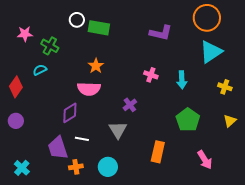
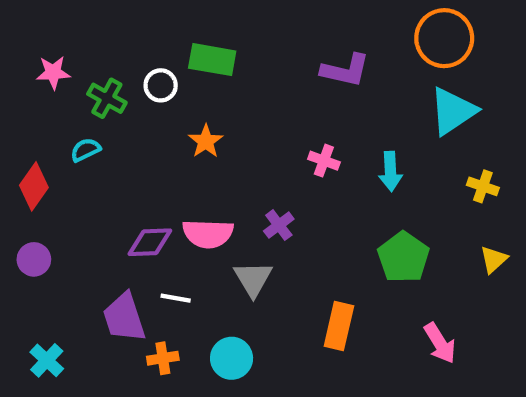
white circle: (77, 20) -> (161, 85), moved
pink semicircle: (89, 89) -> (208, 234), moved
purple diamond: (70, 113) -> (150, 242), turned 30

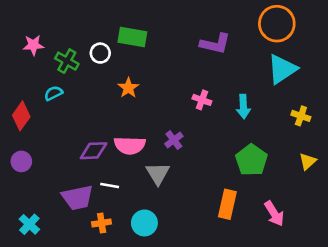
purple trapezoid: (124, 317) -> (78, 198), turned -84
orange rectangle: (339, 326) -> (227, 204), moved

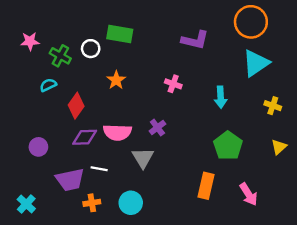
pink cross: (202, 100) -> (173, 84), moved
red diamond: (21, 116) -> (76, 106), moved
purple circle: (21, 161) -> (38, 147), moved

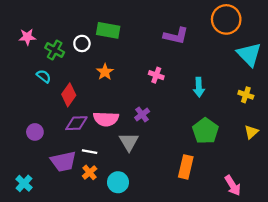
cyan triangle: (256, 63) -> (249, 54), moved, turned -40
cyan semicircle: (48, 85) -> (44, 76), turned 64
pink arrow: (248, 194) -> (233, 186), moved
orange cross: (92, 203) -> (90, 172), moved, turned -32

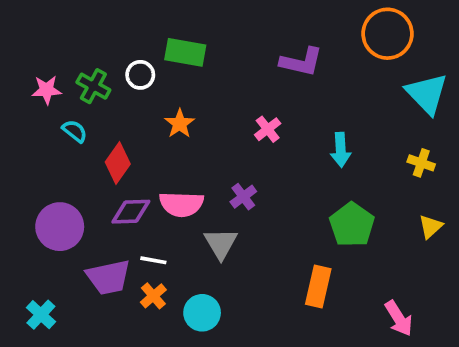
pink star: (27, 37) -> (47, 90), moved
pink cross: (156, 75) -> (268, 129), turned 32
purple circle: (35, 132) -> (60, 227), size x1.6

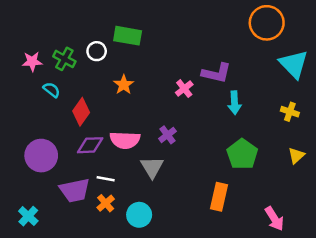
purple L-shape: (301, 62) -> (216, 73), moved

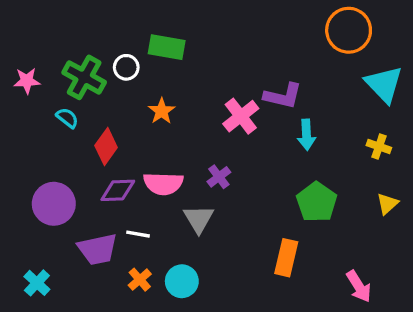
green cross: (64, 59) -> (84, 77), size x1.4
pink star: (32, 61) -> (27, 81), moved
pink cross: (184, 89) -> (241, 116), size x1.5
orange cross: (106, 203) -> (140, 280), moved

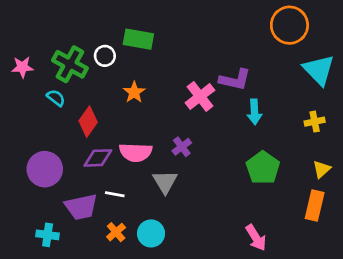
yellow cross: (379, 146) -> (315, 122), turned -30
orange rectangle: (286, 258) -> (315, 205), moved
cyan cross: (37, 283) -> (48, 235), moved, turned -35
pink arrow: (359, 286) -> (256, 238), moved

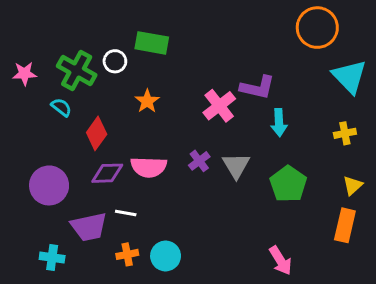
gray triangle: (165, 182) -> (236, 166), moved
orange cross: (116, 232) -> (127, 254), turned 30

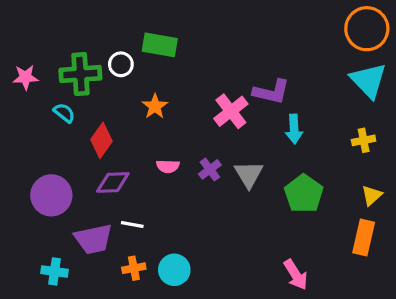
orange circle: (317, 28) -> (367, 29), moved
green cross: (77, 70) -> (80, 74), turned -33
pink semicircle: (149, 167) -> (168, 166), moved, size x0.6

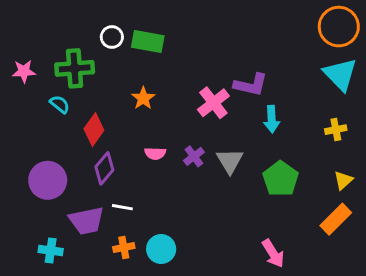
white circle: (121, 64) -> (112, 37), moved
purple diamond: (113, 182) -> (104, 168), turned -48
orange rectangle: (364, 237) -> (336, 219), turned 32

